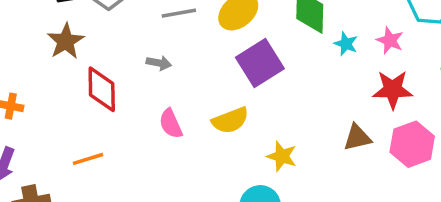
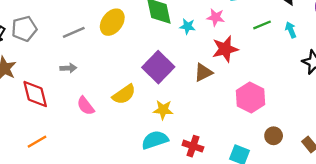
purple square: (260, 63) -> (158, 67), moved
brown triangle: (357, 138) -> (203, 73), moved
pink hexagon: (412, 144) -> (251, 98), moved

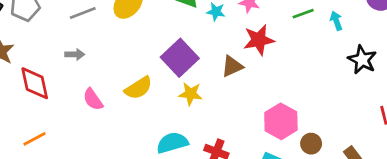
pink hexagon: (251, 98) -> (281, 121), moved
yellow star: (163, 110) -> (191, 94), moved

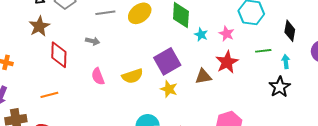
red star: (259, 40) -> (227, 62), turned -30
black star: (362, 60) -> (280, 87), moved

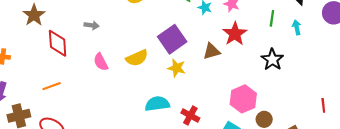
green line: (263, 51) -> (272, 18), turned -70
black star: (280, 87) -> (272, 60), moved

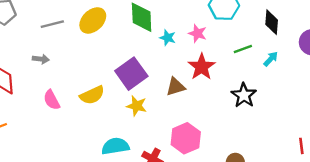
green line: (272, 18) -> (243, 49), turned 63
cyan arrow: (297, 27) -> (271, 59), turned 56
pink hexagon: (243, 99) -> (186, 138), moved

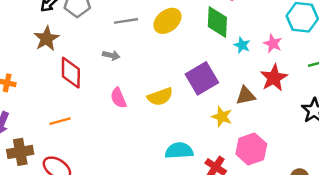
yellow star: (137, 106) -> (222, 117), moved

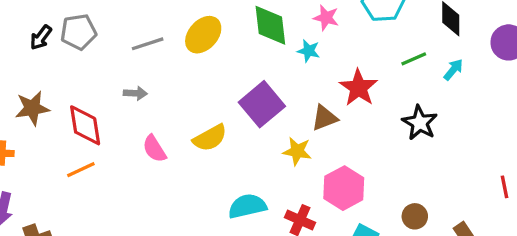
brown star: (47, 39) -> (32, 108), moved, turned 30
pink star: (273, 44) -> (326, 18), moved
orange line: (60, 121) -> (81, 170), moved

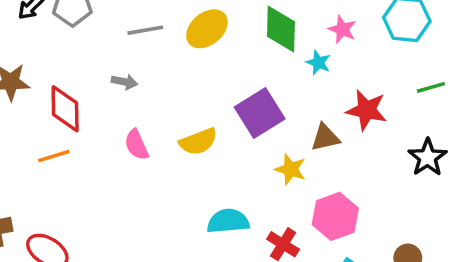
red star: (358, 88) -> (367, 110), turned -30

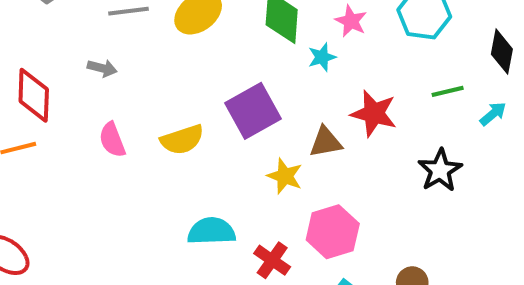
cyan star: (318, 63) -> (322, 57), turned 30

